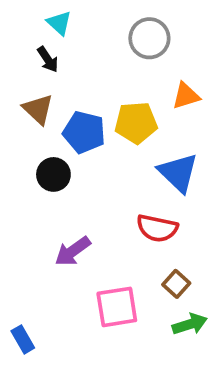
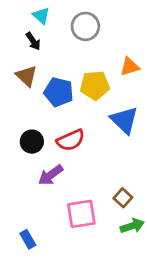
gray circle: (149, 38) -> (85, 26), moved
black circle: (53, 174) -> (32, 142), moved
red semicircle: (157, 228) -> (71, 140), moved, turned -36
blue rectangle: (23, 339) -> (28, 239), moved

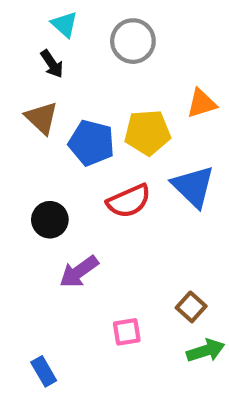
red semicircle: (71, 140) -> (129, 201), moved
pink square: (81, 214) -> (127, 332), size x0.6

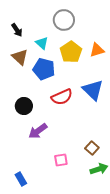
cyan triangle: (64, 24) -> (42, 43), moved
black arrow: (52, 64) -> (17, 30), moved
yellow pentagon: (148, 132) -> (71, 52), moved, turned -30

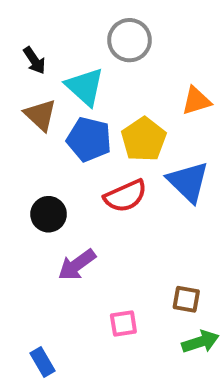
cyan triangle: (42, 43) -> (85, 87), size x1.5
yellow pentagon: (71, 52) -> (144, 139), moved
brown square: (92, 148) -> (186, 299), turned -32

